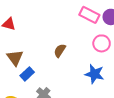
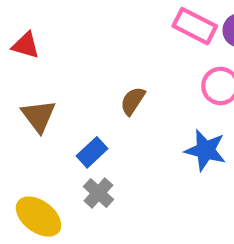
blue rectangle: (27, 74) -> (92, 152), moved

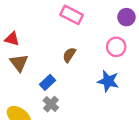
pink rectangle: (195, 26) -> (72, 15), moved
red triangle: (26, 45) -> (12, 39), moved

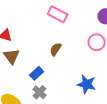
blue star: (108, 81) -> (87, 84), moved

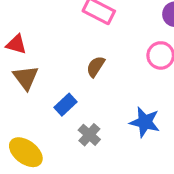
gray cross: (40, 92) -> (89, 135), moved

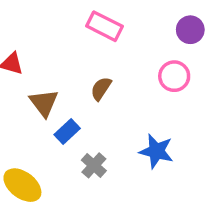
brown triangle: (26, 78) -> (44, 103), moved

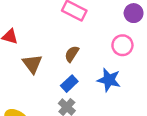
blue rectangle: (67, 132) -> (69, 84), moved
blue star: (156, 151) -> (109, 80), moved

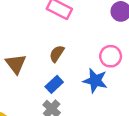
pink circle: (122, 45) -> (111, 56), moved

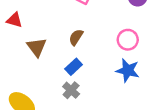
blue star: (95, 81) -> (128, 70), moved

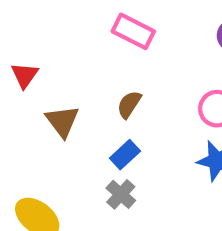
red triangle: (14, 20) -> (25, 75), turned 49

